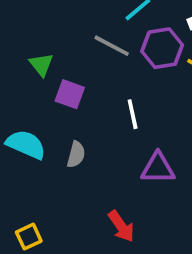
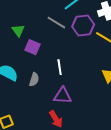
white line: (133, 114) -> (60, 67), moved
purple triangle: (158, 168) -> (62, 96), moved

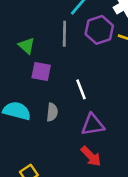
gray line: (56, 23) -> (64, 34), turned 72
green triangle: (18, 30) -> (27, 46), moved

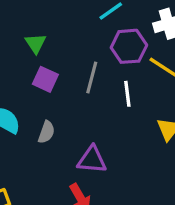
gray line: (64, 34) -> (92, 77), moved
white line: (81, 89) -> (127, 94), moved

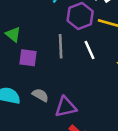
gray semicircle: (46, 132) -> (40, 95), turned -63
purple triangle: (92, 160) -> (66, 107), moved

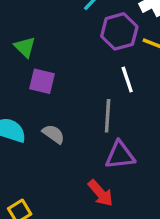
gray line: (61, 46) -> (108, 116), moved
purple triangle: (66, 107) -> (120, 155), moved

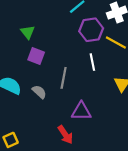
gray line: (108, 116) -> (64, 78), moved

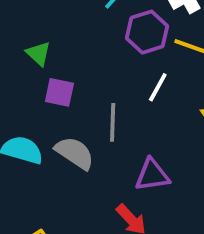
white line: (92, 62) -> (158, 87), turned 49
gray semicircle: (39, 92) -> (75, 153), size x1.5

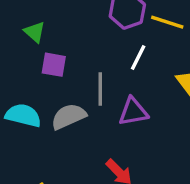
gray semicircle: (75, 153) -> (69, 116), turned -56
purple triangle: (152, 175) -> (133, 112), moved

